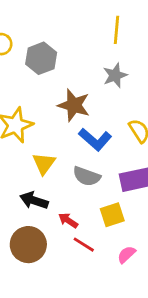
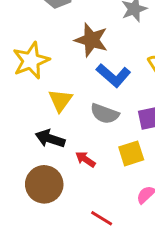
red line: (84, 245) -> (102, 218), moved

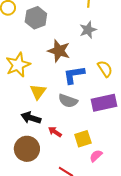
blue L-shape: (113, 75) -> (74, 75), turned 130
yellow square: (131, 153) -> (83, 139), moved

